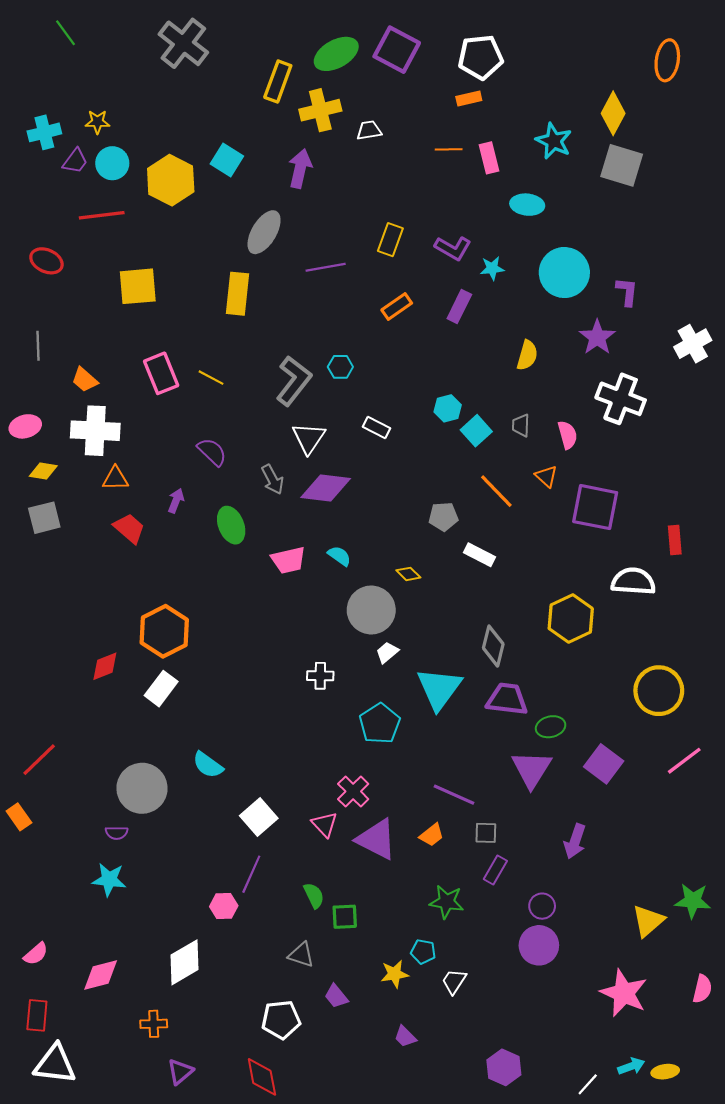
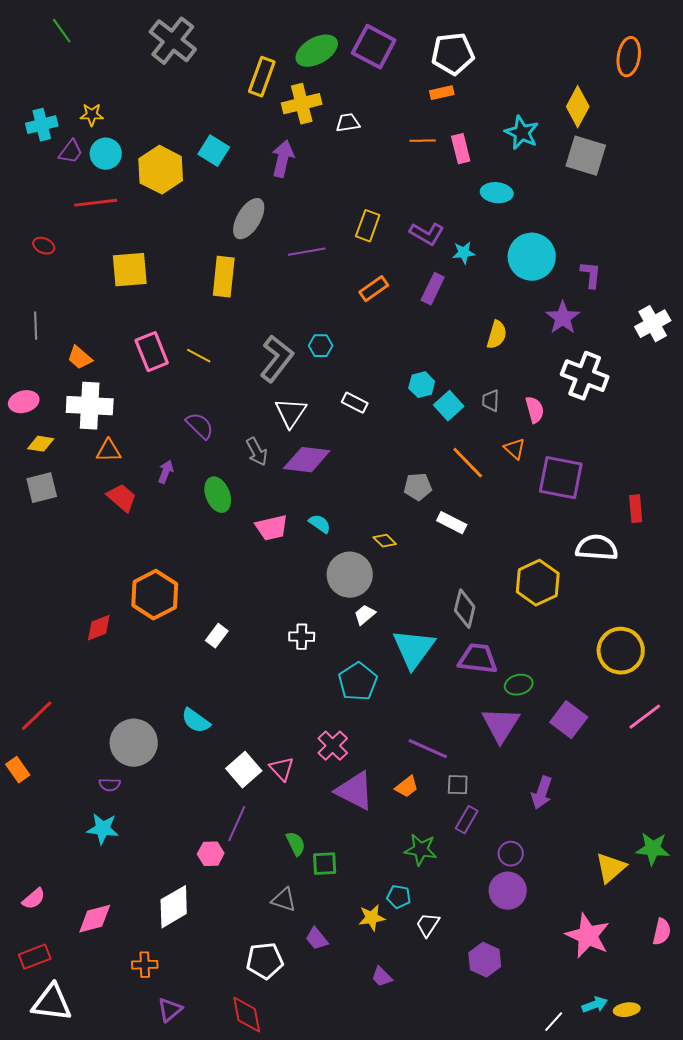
red ellipse: (46, 261) -> (44, 246), size x0.7
white rectangle: (161, 689) -> (217, 636), moved, size x0.7
pink triangle: (325, 824) -> (282, 769), moved
red rectangle: (37, 1015) -> (35, 957), turned 64
purple hexagon: (504, 1067) -> (485, 960), moved

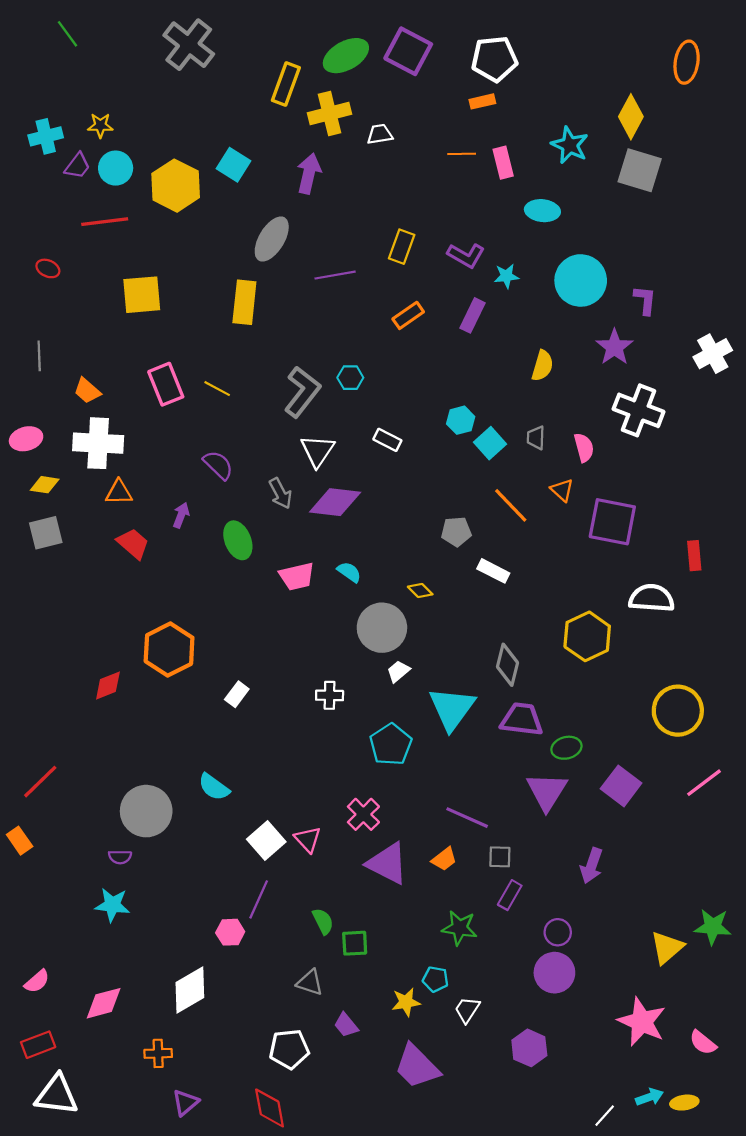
pink semicircle: (662, 932) -> (703, 1042), moved, turned 116
purple trapezoid: (382, 977) -> (417, 1067), size x2.0

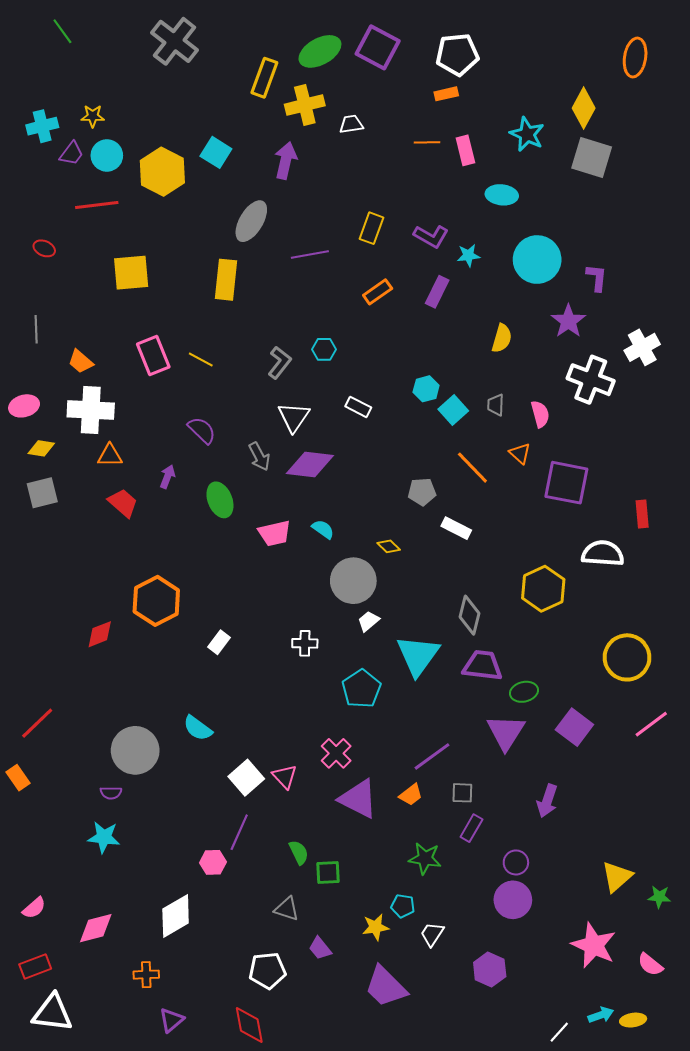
white cross: (713, 354) -> (642, 347), moved
gray L-shape: (302, 392) -> (280, 363), size x0.7
purple line: (467, 818) -> (432, 756), turned -60
green star: (713, 927) -> (659, 897), moved, size x0.7

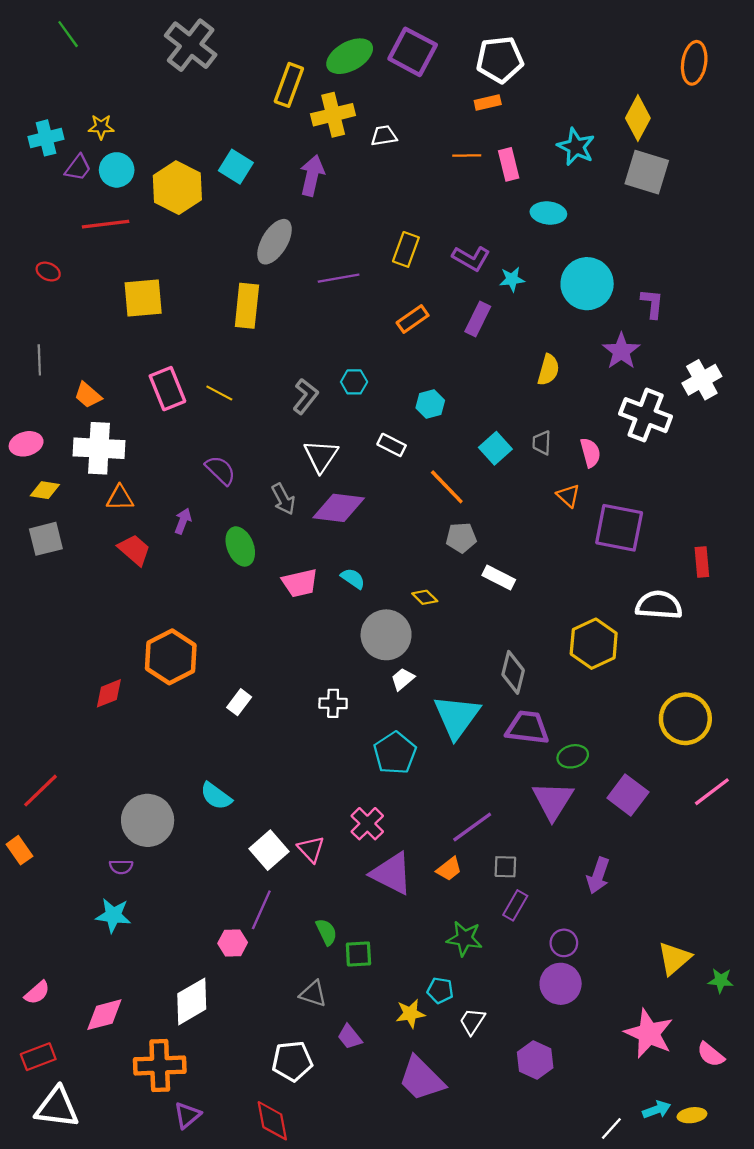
cyan hexagon: (426, 389) -> (430, 404), moved
orange line: (472, 468) -> (447, 487), moved
orange cross: (146, 975) -> (160, 1066), size x1.8

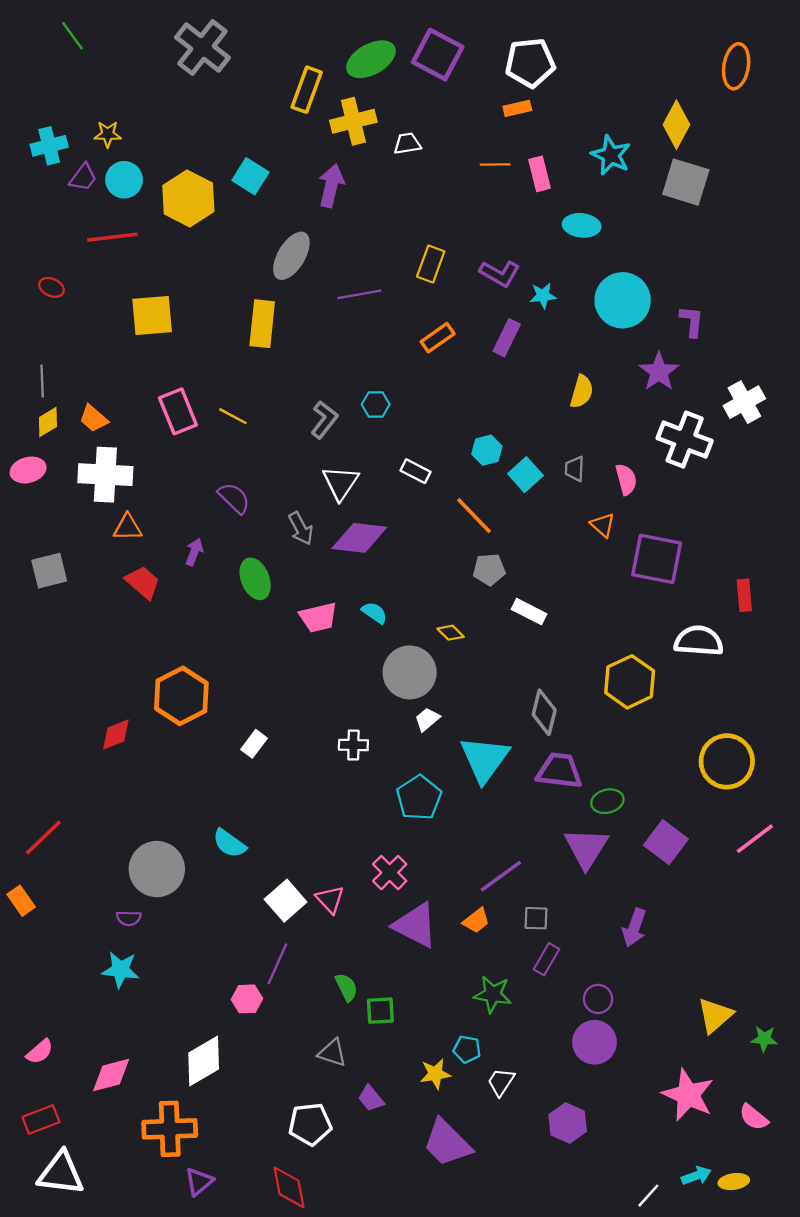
cyan hexagon: (430, 404) -> (487, 450), moved
yellow diamond: (45, 490) -> (48, 422), moved, turned -40

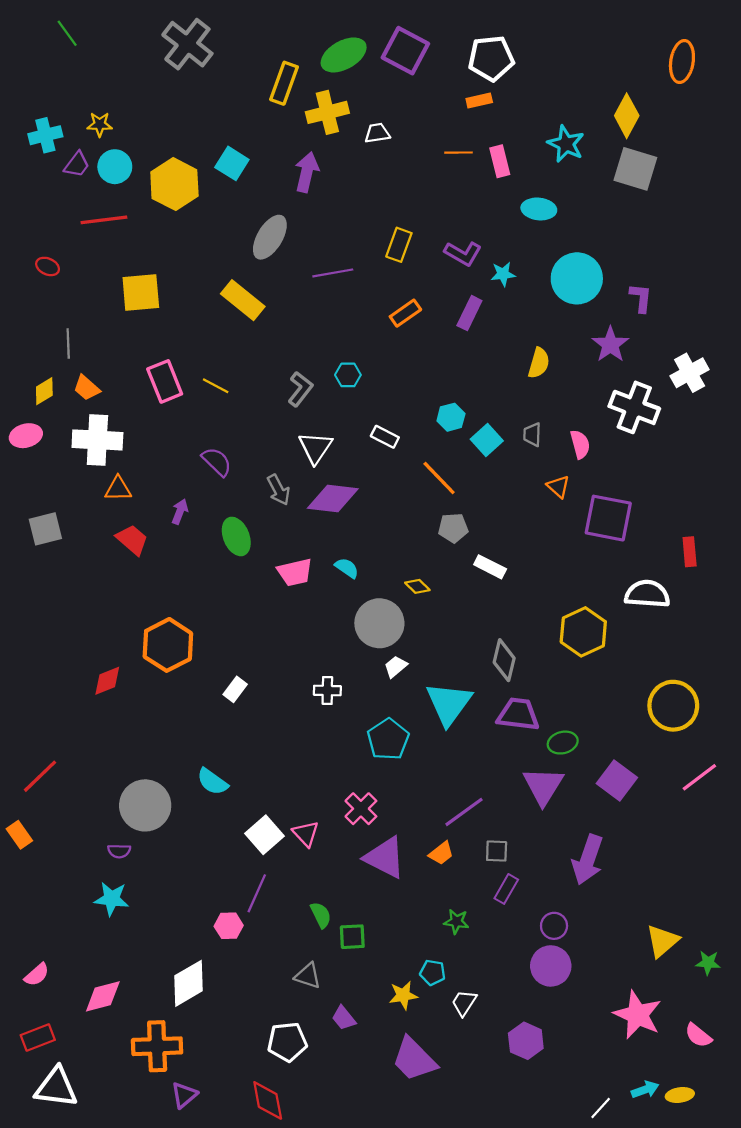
yellow rectangle: (262, 324) -> (243, 300), turned -57
gray line: (42, 381) -> (68, 343), moved
purple arrow: (634, 928) -> (588, 860), size x1.4
green star: (493, 994) -> (456, 921), size x0.7

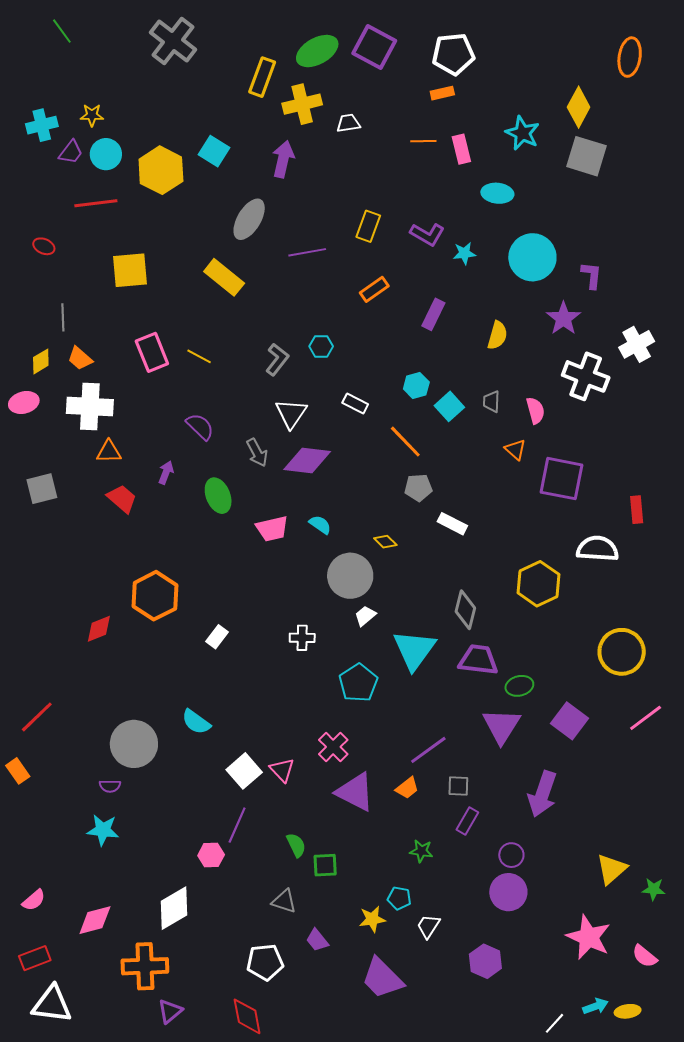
purple rectangle: (469, 313) -> (433, 314), moved

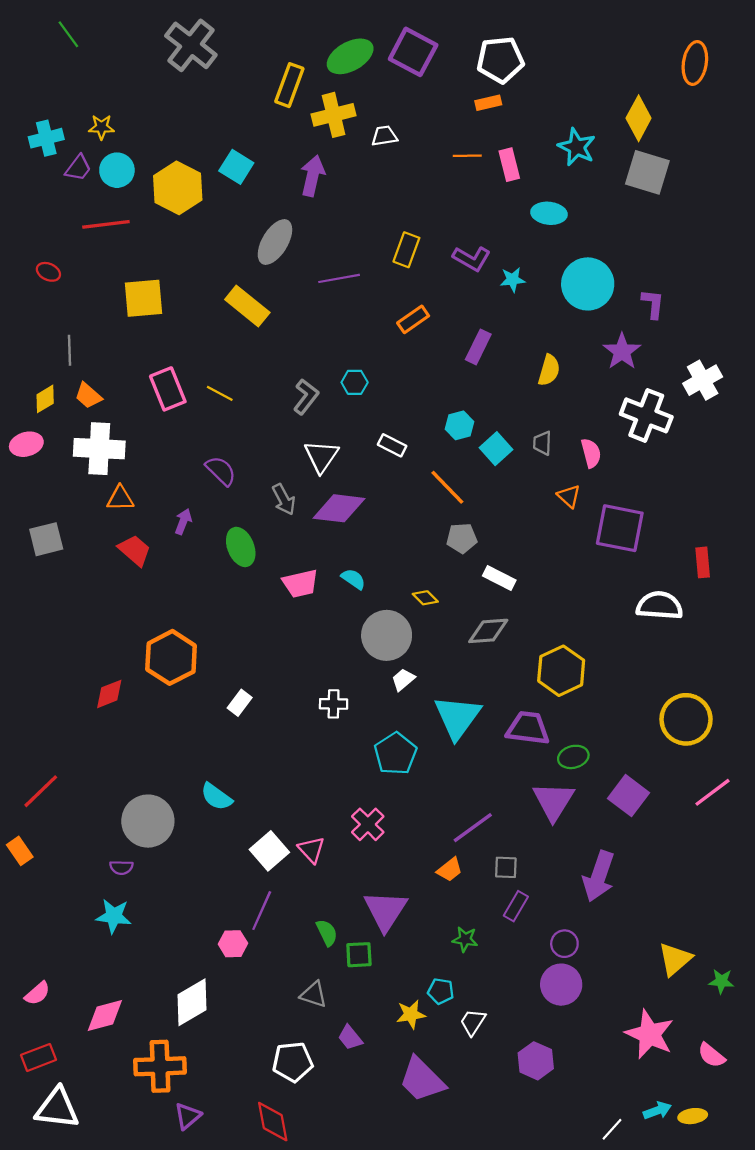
yellow hexagon: (538, 584) -> (561, 671), moved
gray diamond: (465, 610) -> (488, 631), moved, turned 72
purple triangle: (355, 792) -> (385, 911), moved, turned 36

